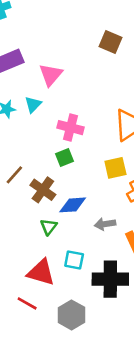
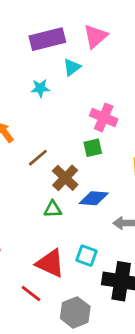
pink triangle: (51, 75) -> (95, 36), moved
cyan triangle: (33, 104) -> (72, 67), moved
green triangle: (49, 227) -> (53, 209), moved, turned 42

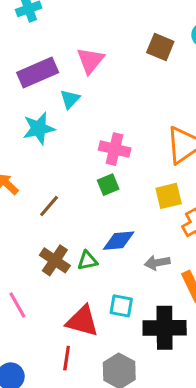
cyan star: (40, 88) -> (39, 128), size x1.5
brown cross: (65, 178) -> (55, 260), moved
green triangle: (53, 209) -> (87, 261), moved
red line: (31, 293) -> (67, 358), turned 70

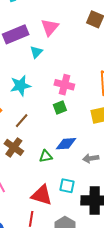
cyan star: (39, 128) -> (20, 86), moved
brown cross: (55, 260) -> (14, 147), moved

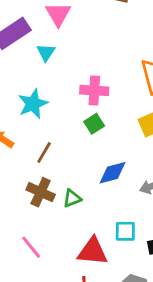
green triangle: (46, 156) -> (72, 198), moved

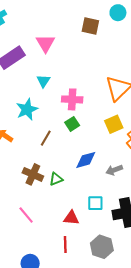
cyan triangle: (46, 52) -> (43, 81), moved
brown line: (44, 152) -> (46, 138), moved
red triangle: (93, 251) -> (71, 218), size x0.7

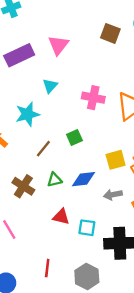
pink cross: (72, 99) -> (93, 98), moved
yellow square: (114, 124) -> (116, 160), moved
green triangle: (56, 179) -> (55, 180), moved
red triangle: (71, 218) -> (61, 217), moved

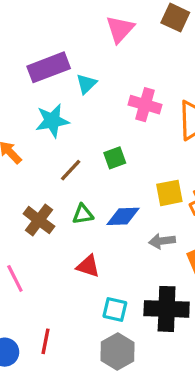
pink triangle: (58, 45) -> (120, 29), moved
purple rectangle: (19, 55) -> (49, 67), moved
cyan square: (87, 228) -> (115, 309), moved
red line: (47, 268) -> (46, 341), moved

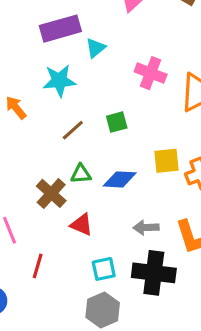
brown cross: (39, 220) -> (51, 193), moved
gray arrow: (162, 241) -> (146, 228), moved
cyan square: (115, 309) -> (104, 269), turned -30
red line: (46, 341) -> (38, 266), moved

